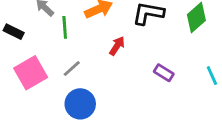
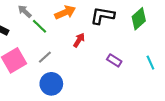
green line: (65, 27) -> (40, 26), turned -42

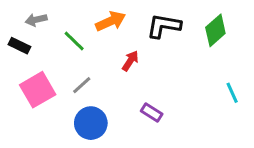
gray arrow: (25, 11) -> (36, 20), moved, turned -56
purple rectangle: (114, 60) -> (152, 112), moved

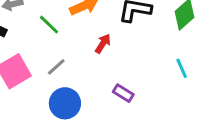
cyan line: (232, 93) -> (182, 68), moved

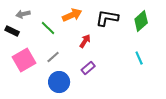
purple rectangle: (123, 93) -> (88, 68), moved, turned -72

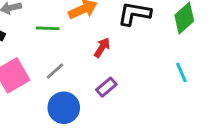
green line: (48, 28) -> (48, 28), turned -42

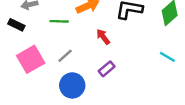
red arrow: (102, 47) -> (103, 37), turned -70
cyan line: (181, 72) -> (167, 57), turned -35

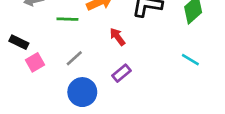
black rectangle: (16, 25) -> (19, 42), moved
pink square: (31, 59) -> (35, 62), size x0.6

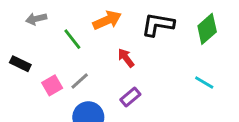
green line: (67, 19) -> (72, 39), turned 50
pink square: (35, 62) -> (52, 85), moved

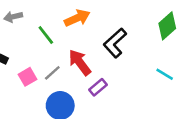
black L-shape: (158, 25) -> (115, 43), moved, turned -52
red arrow: (126, 58) -> (80, 62), moved, size x1.5

